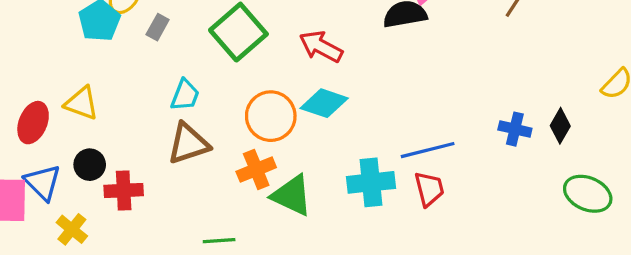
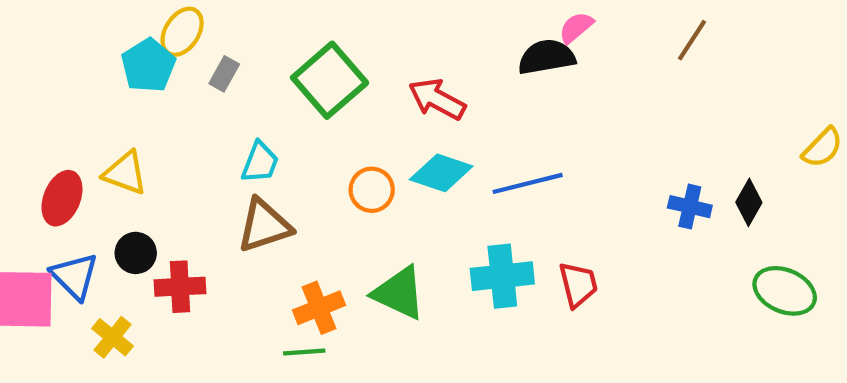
orange circle: (271, 116) -> (372, 190), size x0.7
blue line: (428, 150) -> (528, 183), moved
orange cross: (256, 169) -> (319, 308), moved

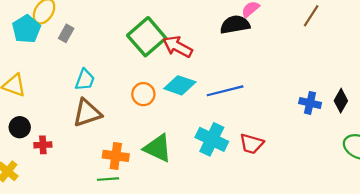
green square: (330, 80) -> (147, 37), moved
cyan cross: (502, 276) -> (212, 139), turned 32
red trapezoid: (578, 285) -> (252, 144), turned 120
red cross: (180, 287) -> (43, 145), size x0.7
orange cross: (319, 308) -> (116, 156), turned 30

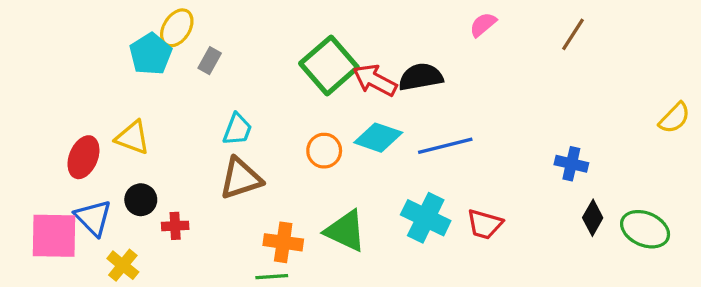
black semicircle: (235, 25) -> (421, 77), moved
black diamond: (341, 101) -> (593, 218), moved

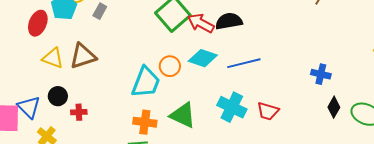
cyan trapezoid: (237, 129) -> (146, 82), moved, size x1.6
red ellipse: (83, 157) -> (38, 23), moved
brown triangle: (241, 178) -> (83, 56), moved

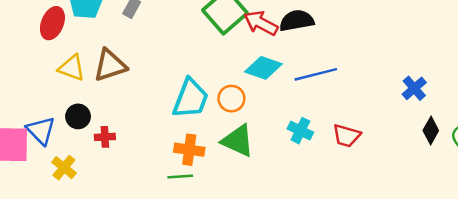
orange circle: (170, 66) -> (231, 99), moved
blue cross: (321, 74) -> (414, 88), turned 36
cyan cross: (232, 107) -> (300, 131), size x0.7

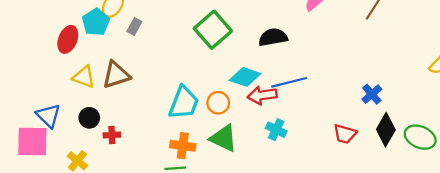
red arrow: (261, 23) -> (262, 95), moved, turned -36
blue triangle: (41, 131) -> (48, 116), moved
black diamond: (431, 131) -> (386, 130), size x1.4
red trapezoid: (346, 136) -> (345, 134), moved

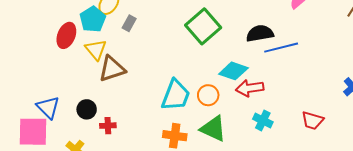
yellow triangle: (84, 77) -> (96, 50), moved, turned 30
blue line: (289, 82) -> (281, 48), moved
red trapezoid: (345, 134) -> (312, 121), moved

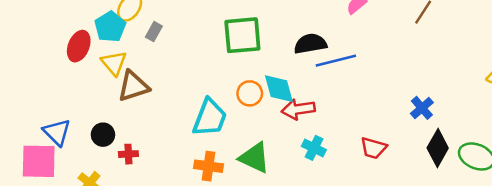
green square: (203, 26) -> (242, 35), turned 36
cyan diamond: (233, 71) -> (279, 89), turned 56
orange circle: (208, 95) -> (250, 93), moved

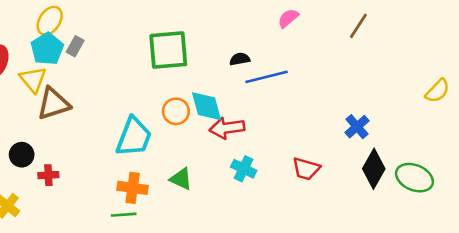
cyan pentagon: (110, 27) -> (47, 49), moved
black semicircle: (310, 44) -> (240, 59), size x0.6
green triangle: (255, 158) -> (181, 179), size x0.7

